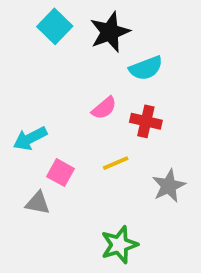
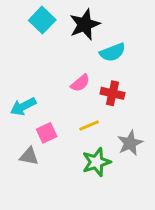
pink square: (60, 173) -> (47, 133), turned 36
green star: (119, 245) -> (96, 162), moved

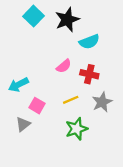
pink square: (47, 133) -> (37, 106), turned -35
gray star: (130, 143) -> (102, 102), moved
gray triangle: (29, 156) -> (23, 124), turned -49

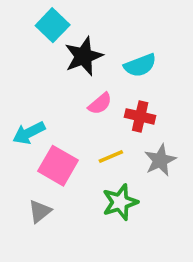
black star: (67, 20) -> (84, 56), moved
pink square: (37, 106) -> (58, 166), size x1.5
gray triangle: (23, 124) -> (40, 211), moved

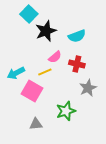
yellow line: (111, 157) -> (45, 72), moved
gray triangle: (40, 211) -> (36, 124), moved, turned 32

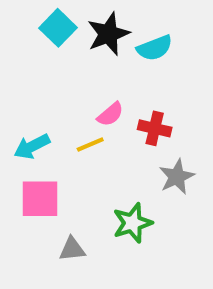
black star: (46, 31) -> (108, 34), moved
cyan semicircle: (77, 36) -> (155, 48), moved
pink square: (32, 91) -> (40, 199), moved, turned -30

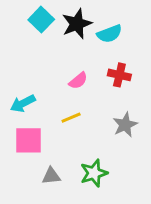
red cross: (155, 128) -> (119, 75), moved
yellow line: (90, 144) -> (71, 118), moved
green star: (132, 223) -> (94, 173), moved

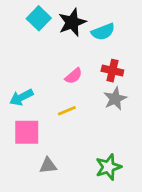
gray star: (125, 125) -> (115, 99), moved
green star: (94, 173) -> (108, 167), moved

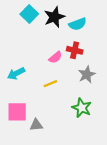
red cross: (112, 71) -> (75, 50), moved
pink square: (27, 132) -> (17, 112), moved
green star: (108, 167) -> (82, 108), moved, turned -30

